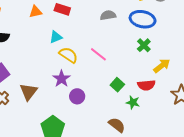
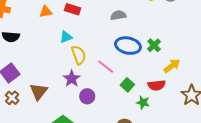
blue ellipse: (143, 19) -> (128, 46), moved
pink line: (98, 54) -> (106, 67), moved
yellow semicircle: (68, 55) -> (79, 55), turned 36

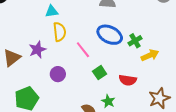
yellow arrow: (172, 66) -> (150, 55), moved
purple star: (72, 79) -> (37, 50), moved
green star: (143, 102) -> (108, 101), moved

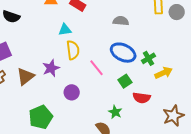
green square: (100, 73) -> (125, 81), moved
green star: (108, 101) -> (115, 112), moved

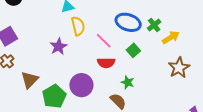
brown triangle: (26, 76) -> (30, 80), moved
purple circle: (72, 92) -> (81, 85), moved, size x1.5
red semicircle: (142, 98) -> (106, 63), moved
brown star: (173, 116) -> (179, 68), moved

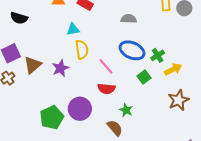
green square: (133, 50) -> (144, 77), moved
brown triangle: (30, 80) -> (33, 65), moved

